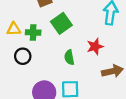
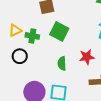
green square: (61, 23) -> (59, 31), turned -36
yellow triangle: (14, 29) -> (15, 30), turned -32

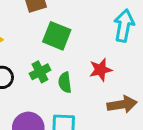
green cross: (32, 36) -> (40, 72), moved, turned -32

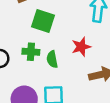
green cross: (40, 72) -> (31, 52), turned 35

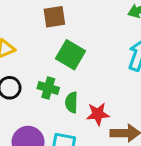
red star: (81, 47) -> (98, 114), moved

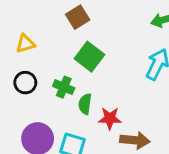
brown square: (54, 17) -> (78, 17), turned -30

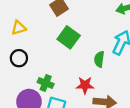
green cross: (64, 87) -> (46, 83), moved
green semicircle: (85, 104) -> (99, 59), moved

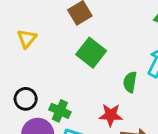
yellow triangle: (19, 28) -> (27, 39), turned -35
black circle: (19, 58) -> (26, 99), moved

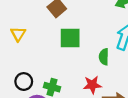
green square: (91, 53) -> (70, 38), turned -30

